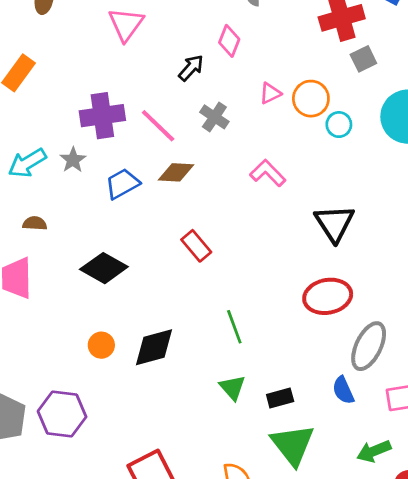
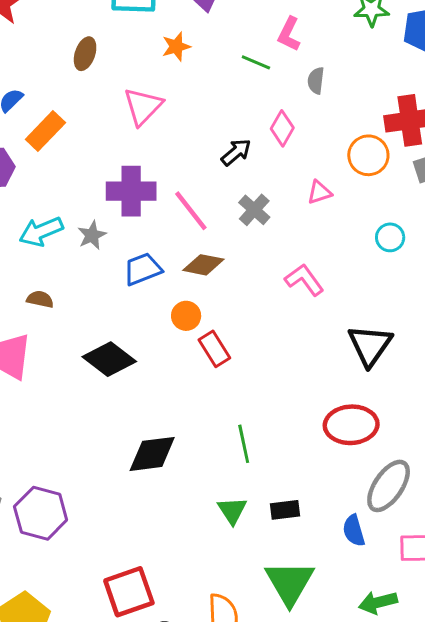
pink triangle: (126, 24) -> (143, 106), moved
orange circle: (311, 99) -> (368, 155), moved
orange circle: (101, 345) -> (186, 316), moved
black rectangle: (280, 398) -> (285, 510), moved

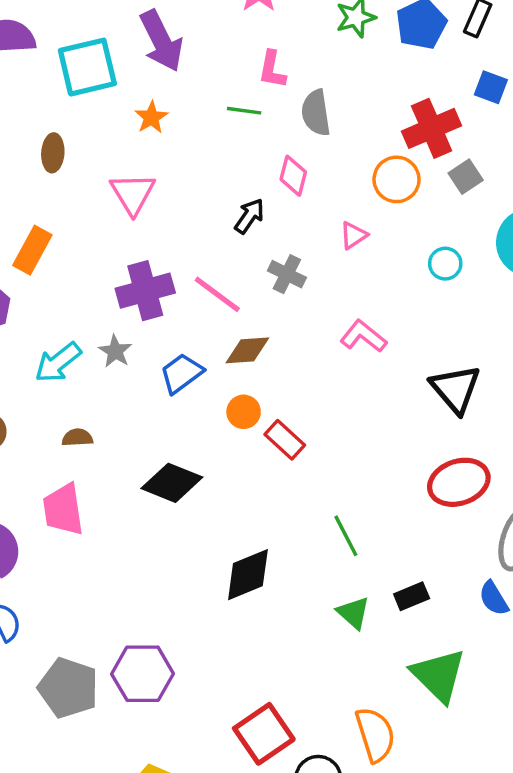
gray semicircle: (316, 81) -> (316, 113), size x1.5

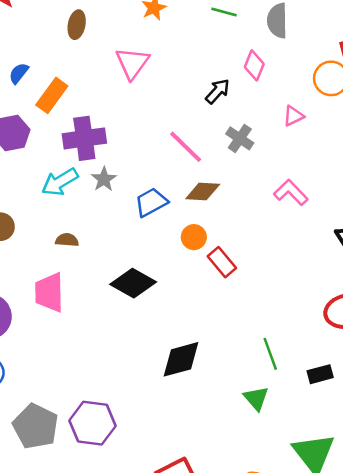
purple cross: (145, 291) -> (84, 138), moved
green line: (346, 536) -> (270, 354), moved
black rectangle: (412, 596) -> (320, 374), moved

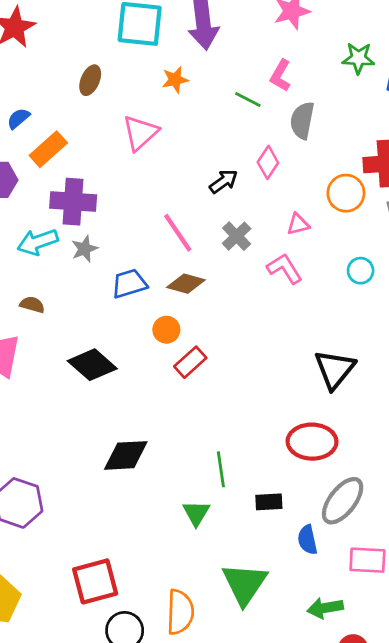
pink L-shape: (291, 192) -> (285, 269), moved
red rectangle: (222, 262) -> (190, 362), turned 76

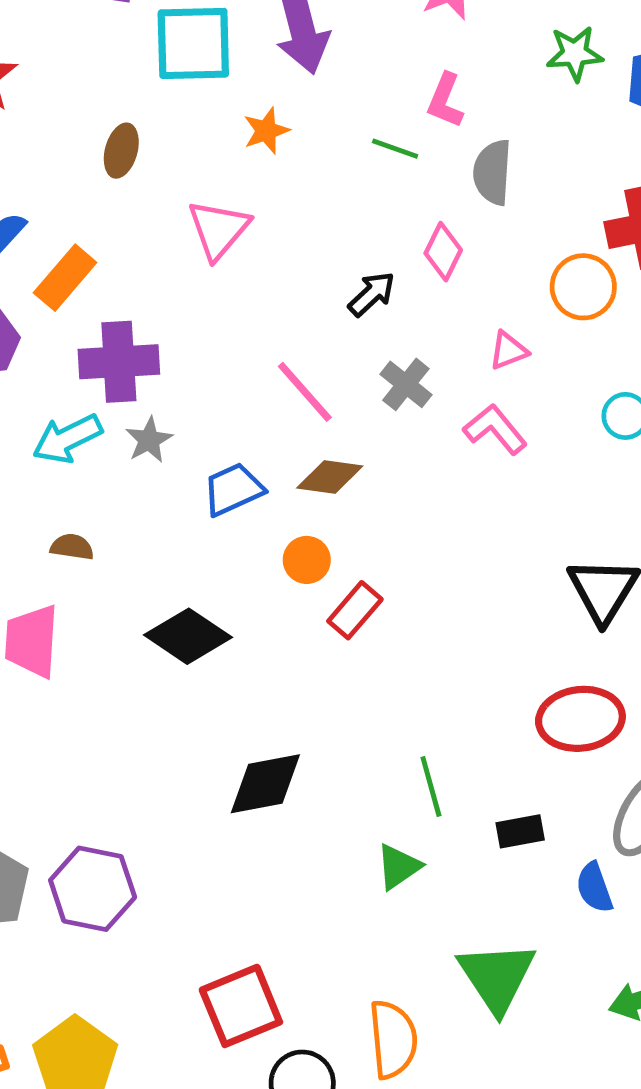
green triangle: (196, 513) -> (398, 867), turned 32

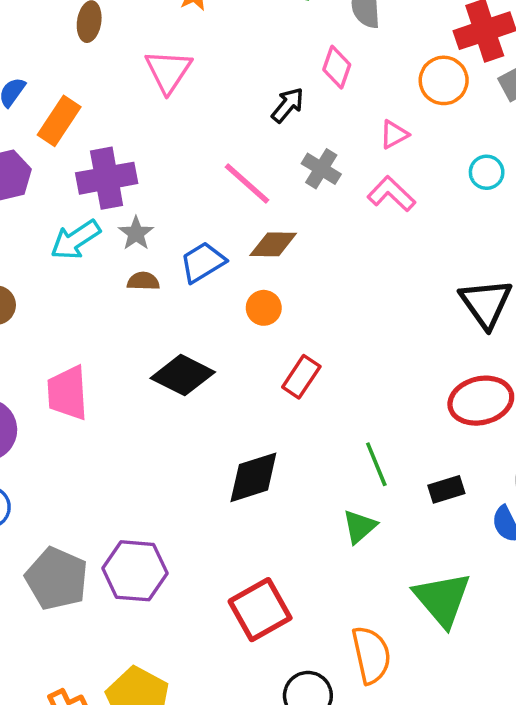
brown semicircle: (72, 547) -> (143, 281), moved
red rectangle: (355, 610) -> (301, 377), moved
red square: (241, 1006) -> (260, 610), moved

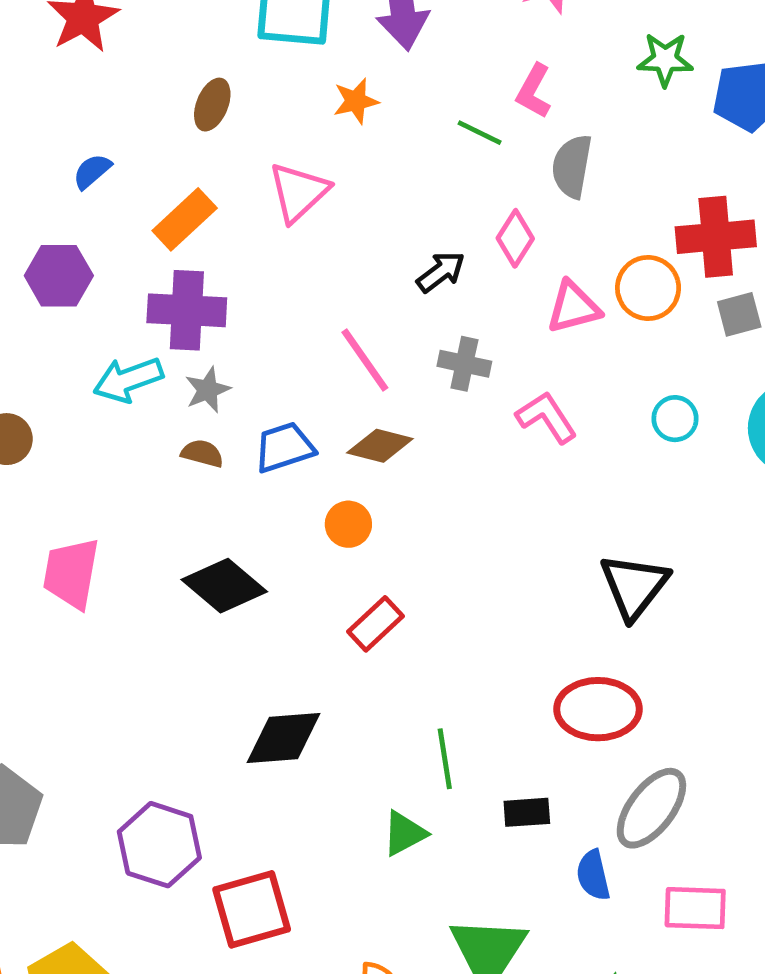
orange rectangle: (59, 121) -> (185, 219), moved
pink triangle: (394, 135) -> (573, 307), moved, size x1.4
gray cross: (321, 169) -> (464, 364), turned -33
purple hexagon: (135, 571) -> (159, 845), moved

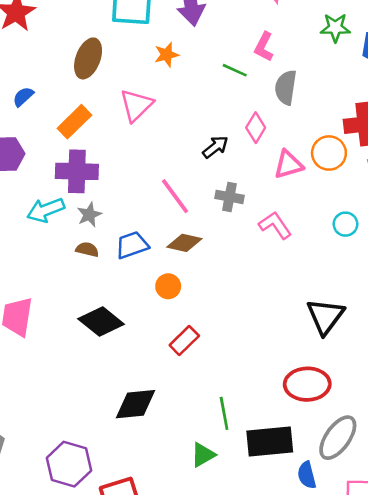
brown ellipse: (212, 105) -> (88, 58), size x1.4
black rectangle: (527, 812) -> (270, 442), size x1.8

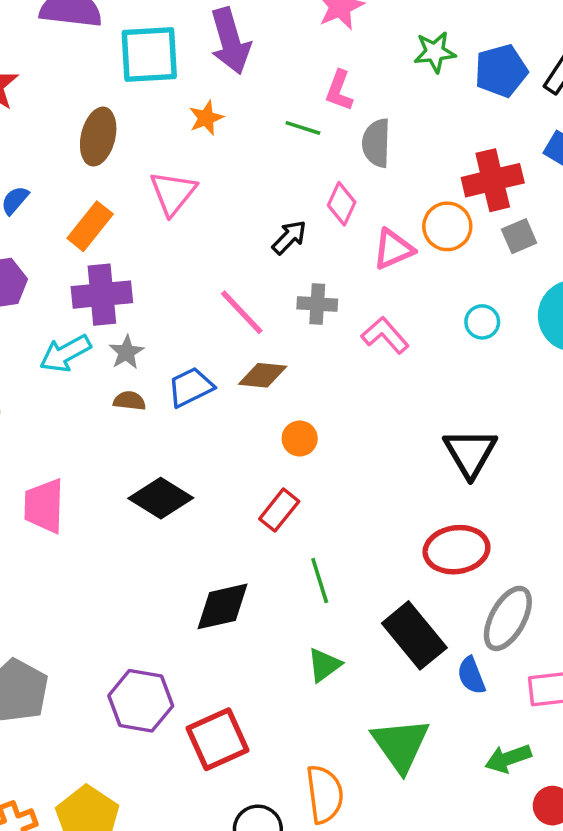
orange circle: (168, 286) -> (300, 438), moved
green line: (224, 413) -> (320, 581), moved
black rectangle: (270, 442) -> (414, 635), turned 63

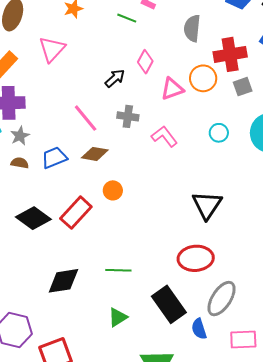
gray semicircle: (376, 143) -> (192, 28), moved
red rectangle: (279, 510) -> (76, 213), moved, size x1.4
green line: (320, 581) -> (118, 270), turned -75

